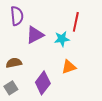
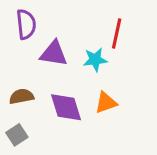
purple triangle: (35, 35) -> (54, 53), turned 36
purple diamond: (43, 83) -> (66, 107), moved, turned -55

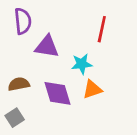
cyan star: (95, 60) -> (82, 64), moved

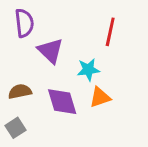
purple triangle: (47, 47) -> (50, 51), turned 35

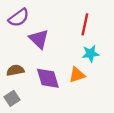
purple semicircle: (24, 23) -> (19, 18), turned 60
cyan star: (88, 70) -> (90, 54), moved

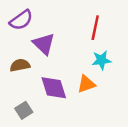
brown semicircle: (15, 70) -> (20, 65), moved
gray square: (12, 98) -> (24, 110), moved

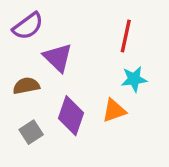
purple diamond: (54, 88) -> (71, 116), turned 36
gray square: (24, 110) -> (31, 132), moved

